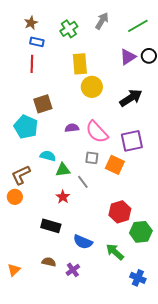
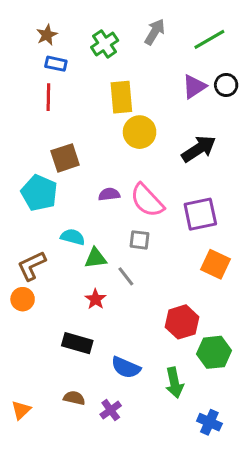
orange square: (115, 165) -> (215, 264), moved
green arrow: (115, 252) -> (174, 383), turned -144

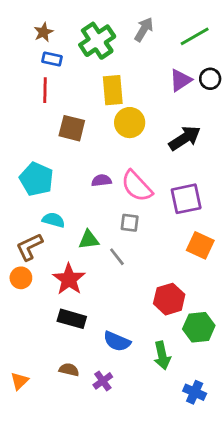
green cross: (105, 44) -> (97, 41), size x1.4
brown square: (65, 158) -> (72, 128), moved, turned 32
cyan semicircle: (73, 237) -> (53, 220), moved
red star: (95, 299) -> (69, 279), moved, size x1.6

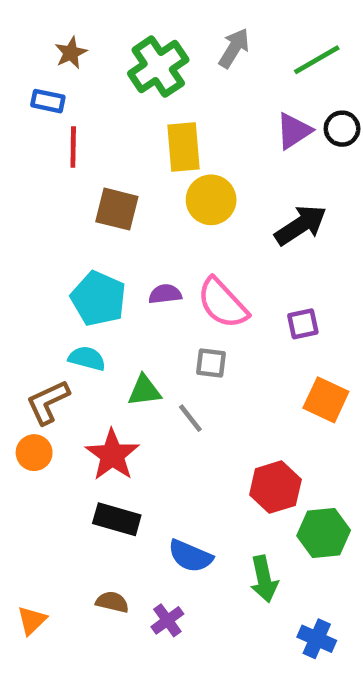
blue rectangle: (52, 59) -> (48, 101), moved
cyan pentagon: (36, 179) -> (98, 299), moved
purple square: (186, 199) -> (303, 324), size x0.6

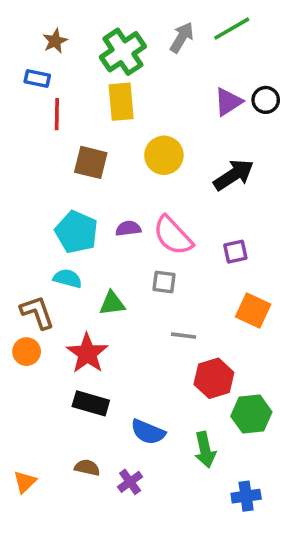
green line: (317, 60) -> (232, 29), moved
yellow rectangle: (183, 147) -> (121, 102), moved
brown L-shape: (48, 402) -> (37, 312), turned 96
gray line: (190, 418) -> (184, 336), moved, turned -45
blue cross: (317, 639) -> (246, 496), turned -32

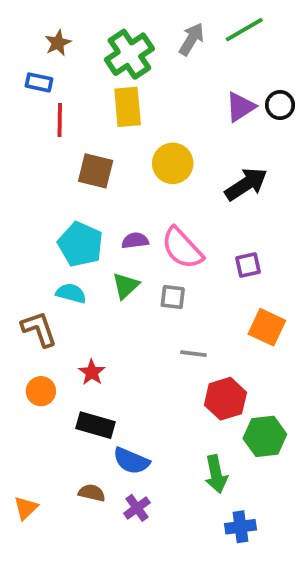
green triangle: (112, 303) -> (126, 286), moved, turned -36
orange circle: (27, 352) -> (41, 391), moved
red star: (87, 353) -> (92, 372), size x0.6
blue semicircle: (148, 432) -> (131, 461), moved
blue cross: (246, 496) -> (240, 527), moved

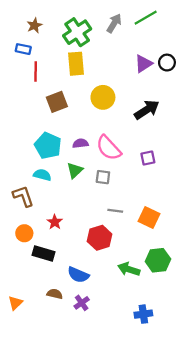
brown square: (96, 171) -> (57, 102), turned -35
orange square: (267, 327) -> (149, 218), moved
red hexagon: (225, 399) -> (100, 238), moved
black rectangle: (96, 425) -> (43, 253), moved
green arrow: (216, 474) -> (129, 269), moved, turned 120

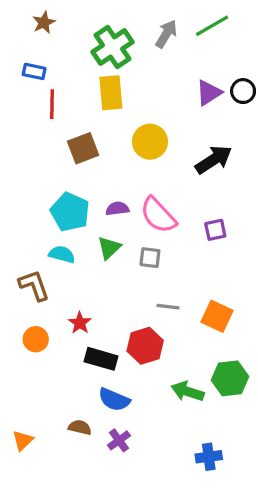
brown star: (34, 25) -> (44, 23), moved
black rectangle: (43, 253) -> (101, 359), moved

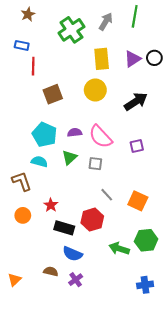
green line: (212, 26) -> (135, 16), turned -50
yellow rectangle: (111, 93) -> (102, 59), moved
gray line: (168, 307) -> (107, 195), turned 40
blue cross: (209, 457) -> (145, 285), moved

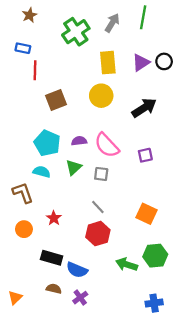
gray line: (107, 195) -> (98, 207), moved
black rectangle: (64, 228) -> (52, 258), moved

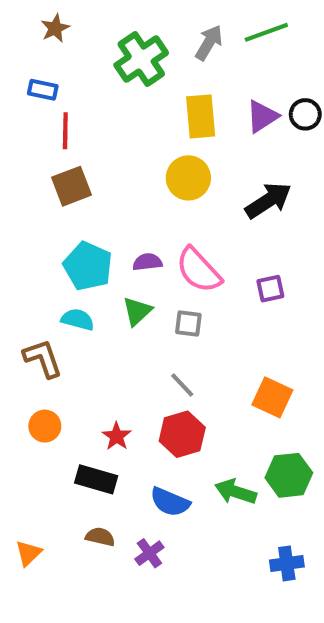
green line: (143, 17) -> (266, 32), turned 60
brown square: (56, 100) -> (71, 186), moved
red star: (54, 218) -> (117, 436), moved
blue semicircle: (77, 270) -> (170, 502), moved

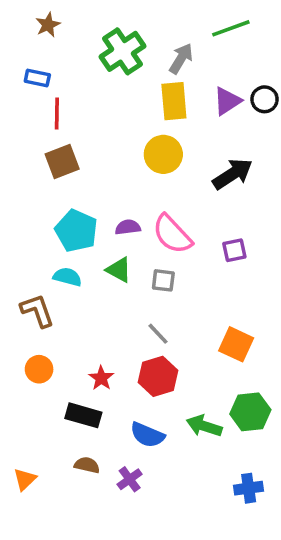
gray arrow: (209, 43) -> (181, 58), moved
green triangle: (137, 311) -> (119, 270), turned -48

